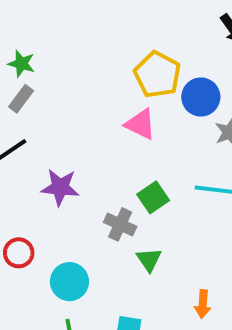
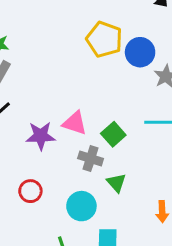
pink triangle: (140, 124) -> (75, 123), moved
red circle: (19, 253) -> (30, 191), moved
cyan circle: (69, 282) -> (81, 206), moved

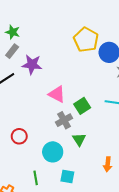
purple star: (41, 136) -> (32, 65), moved
gray cross: (91, 158) -> (64, 120), turned 35

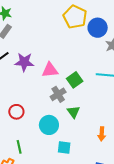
purple star: (32, 65) -> (24, 62), moved
pink triangle: (57, 94) -> (50, 70), turned -30
green line: (36, 178) -> (19, 147), moved

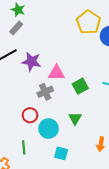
gray cross: (58, 94) -> (45, 92), moved
red circle: (16, 112) -> (30, 115), moved
green line: (19, 147) -> (24, 147), moved

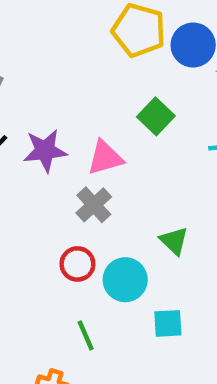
green square: (80, 86) -> (156, 116), moved

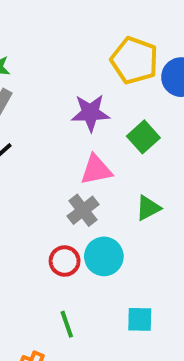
purple star: (45, 151) -> (90, 113), moved
green triangle: (174, 241) -> (148, 208), moved, turned 44
cyan circle: (125, 280) -> (104, 256), moved

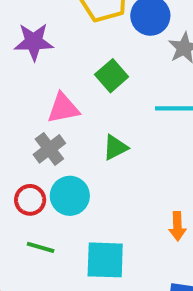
purple star: (90, 113) -> (34, 42), moved
cyan square: (140, 319) -> (105, 260), size x1.5
green line: (67, 324) -> (41, 247), moved, turned -56

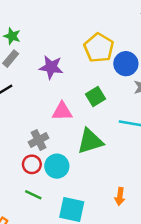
green triangle: (115, 147) -> (90, 141), size x1.6
gray cross: (49, 149) -> (39, 140), moved

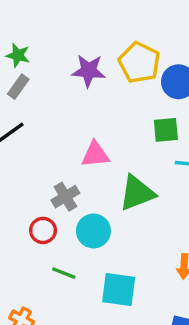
purple star: (51, 67) -> (89, 71), moved
green square: (95, 96) -> (166, 130), moved, turned 30
red circle: (32, 164) -> (43, 230), moved

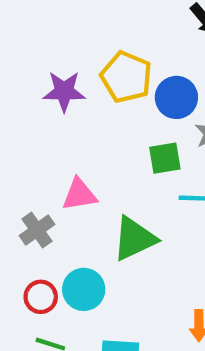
gray cross: (65, 197) -> (37, 230), moved
red circle: (43, 230) -> (41, 297), moved

